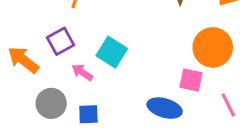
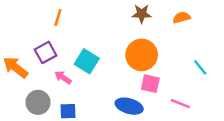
orange circle: (213, 47) -> (142, 55), moved
pink line: (228, 105) -> (180, 104), turned -42

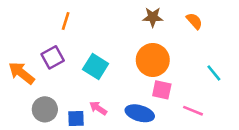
orange semicircle: (182, 17) -> (194, 21), turned 63
pink arrow: (63, 77) -> (98, 108), moved

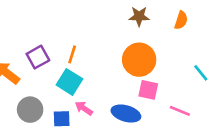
orange line: (66, 21) -> (72, 54), moved
orange semicircle: (194, 21) -> (181, 20), turned 60
cyan square: (96, 66) -> (69, 82), moved

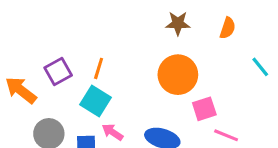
cyan line: (201, 73) -> (260, 67), moved
pink square: (148, 90) -> (204, 109), moved, turned -30

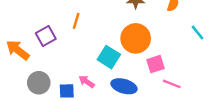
orange line: (99, 68) -> (76, 21), moved
cyan square: (95, 101) -> (109, 57), moved

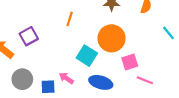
orange line: (76, 21) -> (70, 19), moved

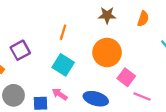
cyan square: (87, 56) -> (63, 65), moved
pink square: (130, 62) -> (126, 77), turned -35

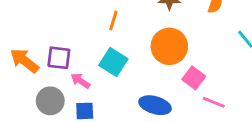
purple square: (20, 50) -> (59, 58), moved, turned 36
pink arrow: (60, 94) -> (80, 81), moved

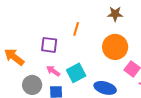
purple square: (59, 58) -> (49, 45), moved
cyan square: (113, 62) -> (76, 73), moved, turned 30

